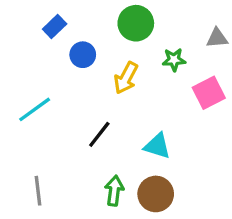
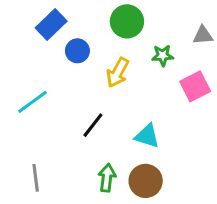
blue rectangle: (55, 27) -> (51, 24), size x1.4

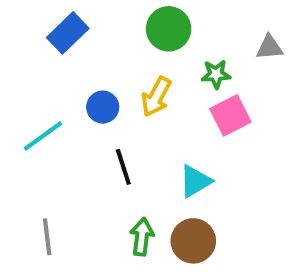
blue circle: (77, 51) -> (103, 107), moved
pink square: (195, 86) -> (230, 115), moved
black line: (93, 125) -> (123, 167), turned -56
cyan triangle: (147, 136) -> (195, 181), turned -48

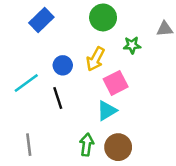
pink square: (230, 115) -> (116, 83), moved
black line: (123, 167) -> (58, 98), moved
cyan triangle: (195, 181) -> (107, 111), moved

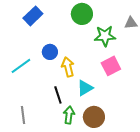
green star: (132, 45) -> (105, 36), size x1.5
yellow arrow: (95, 59) -> (68, 67), moved, turned 138
pink square: (116, 83) -> (111, 66), moved
black line: (58, 98) -> (58, 95), moved

